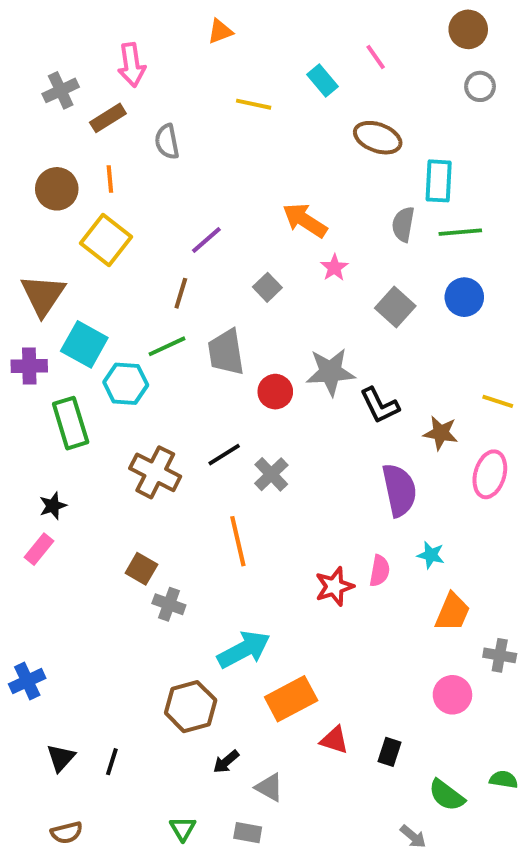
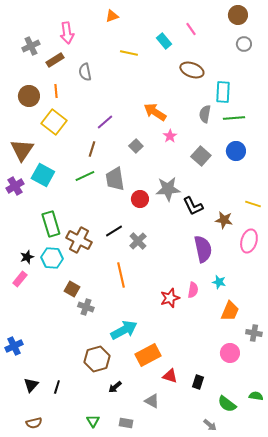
purple cross: (29, 366) -> (15, 186), turned -30
cyan hexagon: (126, 384) -> (52, 258), moved
green rectangle: (71, 423) -> (51, 224), moved
gray triangle: (269, 787) -> (152, 401), moved

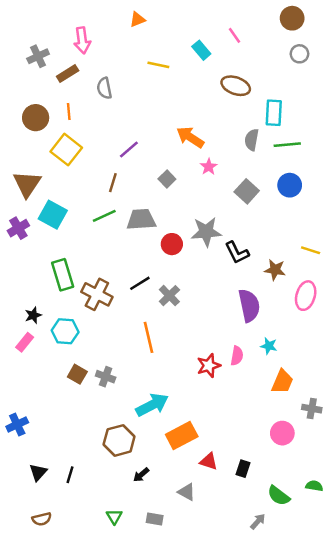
gray trapezoid: (115, 179) -> (141, 220), turned 95
cyan hexagon: (52, 258) -> (65, 331), moved
brown square: (72, 289) -> (77, 374), moved
gray arrow: (210, 425) -> (258, 521), turned -88

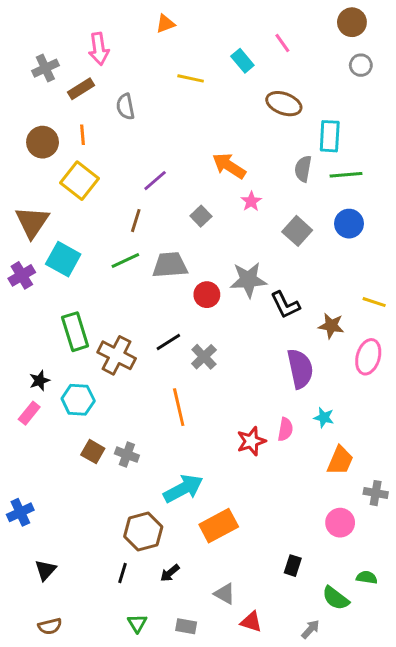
red triangle: (209, 461) -> (251, 622), moved
black line: (70, 475) -> (122, 573), moved
green semicircle: (314, 486) -> (367, 577), moved

